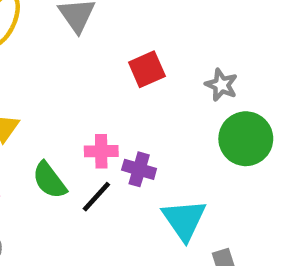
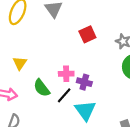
cyan triangle: (184, 220) -> (85, 110), moved

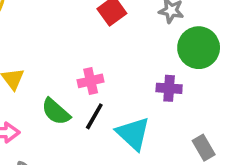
purple cross: (84, 82) -> (169, 88), moved

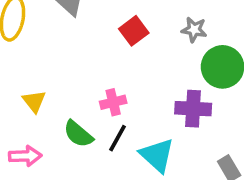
purple cross: (169, 88) -> (193, 109), size x1.4

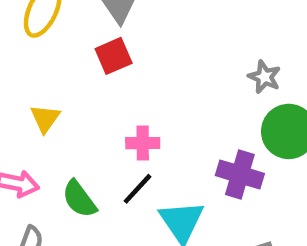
red square: (134, 31) -> (114, 56), moved
green semicircle: (78, 134) -> (79, 199), moved

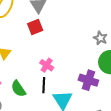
pink cross: (143, 143) -> (47, 65), turned 32
black line: (138, 189) -> (44, 85), turned -42

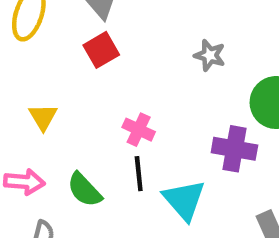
gray star: (100, 38) -> (210, 55), moved

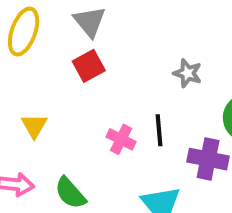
black line: (139, 174) -> (159, 130), moved

